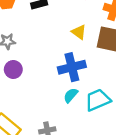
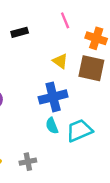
cyan semicircle: (71, 95) -> (52, 126), turned -63

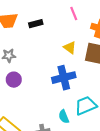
cyan semicircle: (52, 126) -> (64, 117), moved

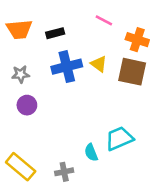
pink line: (74, 14) -> (104, 20), turned -40
blue cross: (64, 78) -> (67, 67), moved

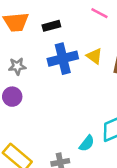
purple circle: (27, 105) -> (12, 97), moved
cyan semicircle: (91, 153) -> (87, 143), turned -120

